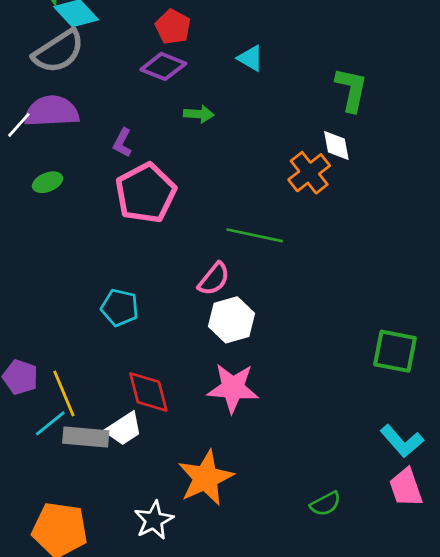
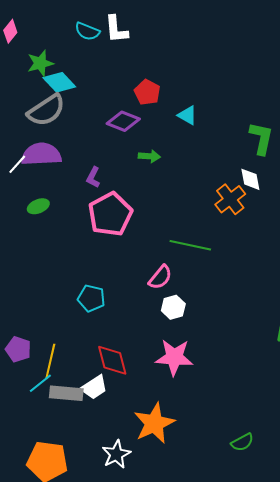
red pentagon: (173, 27) -> (147, 92), moved
white hexagon: (231, 320) -> (173, 307), size x0.7
yellow line: (64, 393) -> (50, 361), turned 36

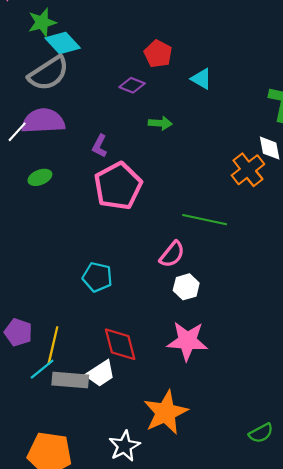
purple diamond: (123, 121) -> (132, 85), size x0.7

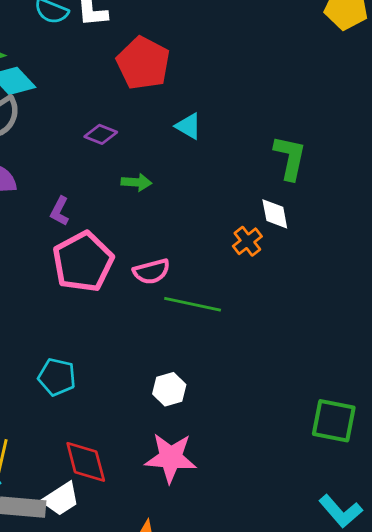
red pentagon: (158, 54) -> (143, 63), moved, size x1.5
orange cross: (248, 170) -> (247, 241), size x0.7
pink semicircle: (172, 254) -> (151, 271), moved, turned 36

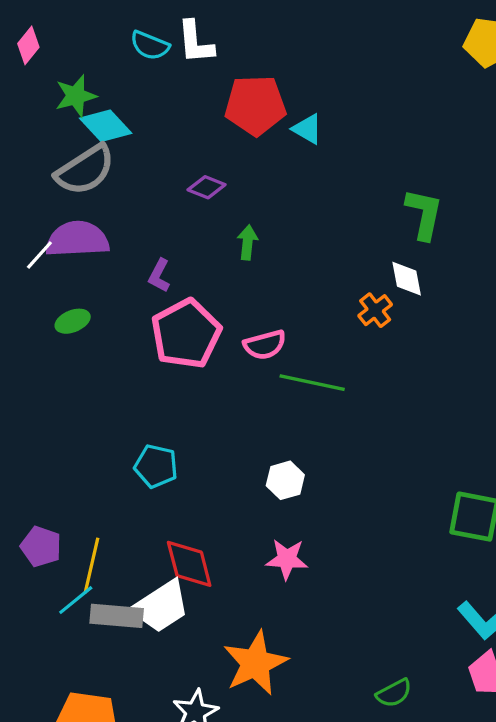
red pentagon: (143, 63) -> (255, 105), turned -30
cyan triangle: (188, 126) -> (307, 129), moved
green arrow: (136, 182) -> (247, 242), turned -88
pink star: (171, 458) -> (287, 559), size x0.7
white trapezoid: (61, 499) -> (161, 606), size x1.4

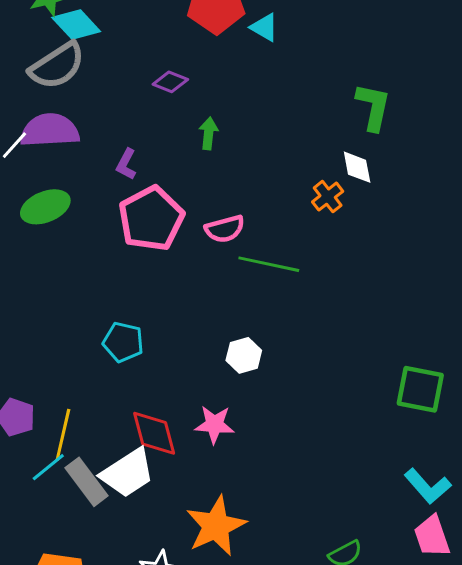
green ellipse: (73, 321) -> (45, 207), size x1.5
pink star: (287, 559) -> (214, 424), moved
gray rectangle: (117, 616) -> (86, 482), turned 48

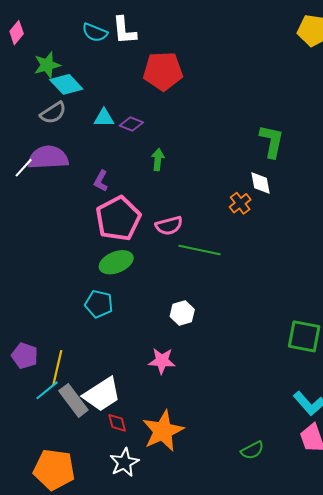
cyan triangle: (264, 27) -> (104, 118), moved, turned -30
gray semicircle: (57, 66) -> (53, 113), size x0.7
green ellipse: (45, 207) -> (116, 262), moved
red diamond: (154, 433) -> (117, 423), moved, size x0.6

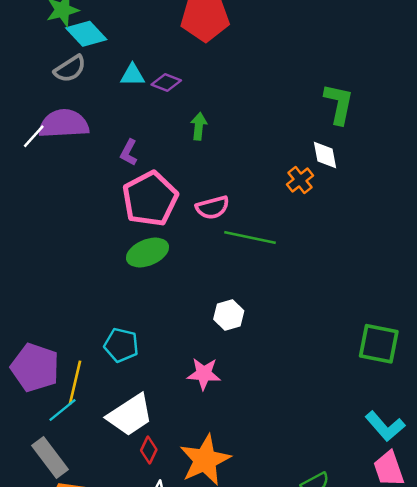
cyan pentagon: (99, 304) -> (121, 345), moved
purple pentagon: (25, 356) -> (35, 368), size x1.5
gray rectangle: (73, 400) -> (50, 458), moved
red diamond: (117, 423) -> (149, 450), turned 40

